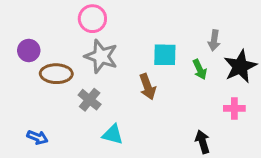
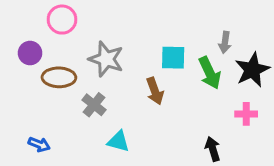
pink circle: (92, 19) -> (62, 20), moved
green arrow: (200, 69) -> (210, 73), size x1.5

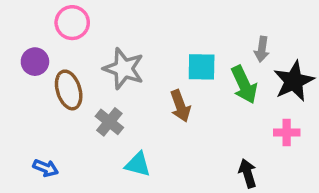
brown ellipse: (59, 77) -> (69, 90), turned 72

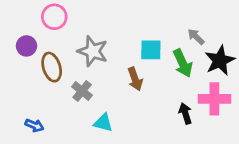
gray arrow: (262, 49) -> (196, 37), turned 126
pink cross: (287, 132) -> (214, 99), size x1.6
black arrow: (248, 173) -> (185, 113), moved

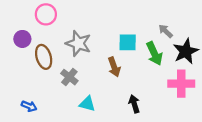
black arrow: (185, 113) -> (134, 104), moved

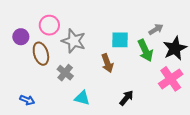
pink circle: (46, 14) -> (49, 25), moved
gray arrow: (166, 31) -> (156, 29), turned 104
pink cross: (181, 84) -> (171, 79), turned -35
black arrow: (134, 104) -> (126, 98), turned 56

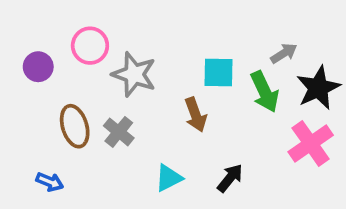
brown ellipse: (41, 54) -> (75, 126), moved
cyan triangle: (82, 98) -> (169, 178), moved, turned -42

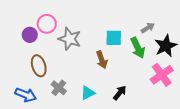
purple circle: (38, 67) -> (30, 35), moved
gray cross: (119, 132) -> (59, 88), moved
blue arrow: (50, 182) -> (26, 95), size x1.5

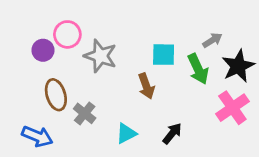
gray cross: (59, 88) -> (85, 113), moved

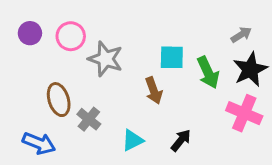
gray arrow: (212, 40) -> (241, 35), moved
purple circle: (43, 50) -> (30, 33), moved
pink cross: (232, 108) -> (244, 113), turned -32

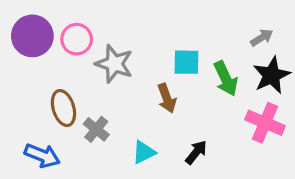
purple circle: (30, 33) -> (32, 36), size x1.6

